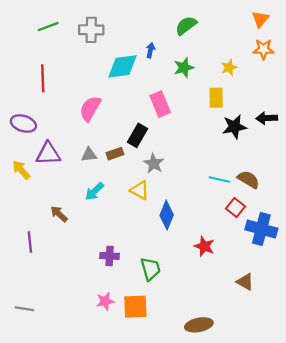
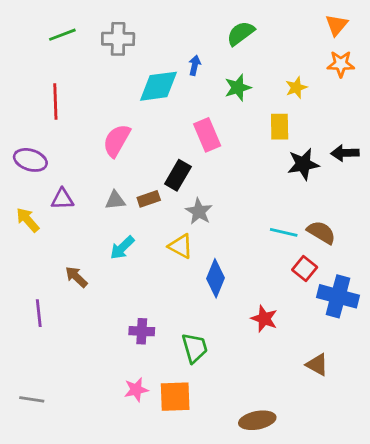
purple triangle: (48, 154) -> (62, 199), size x0.7

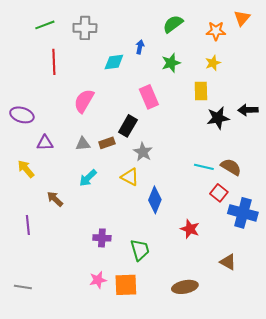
orange star: (341, 64) -> (216, 31), moved
cyan diamond: (158, 86) -> (114, 62), size x0.7
red line: (55, 102) -> (54, 62), moved
yellow arrow: (28, 220) -> (26, 169), moved
brown ellipse: (257, 420) -> (185, 287), moved

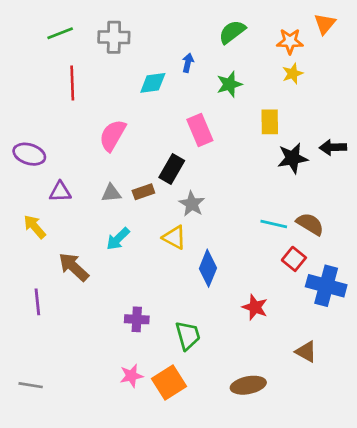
yellow star: (213, 63) -> (293, 74), moved
brown arrow: (55, 199) -> (74, 267), size x1.4
orange square: (126, 285) -> (169, 383), turned -30

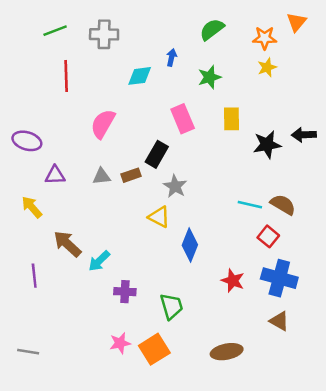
yellow rectangle: (270, 122) -> (232, 119), moved
cyan arrow: (118, 239) -> (99, 261), moved
blue cross: (326, 286) -> (279, 278), moved

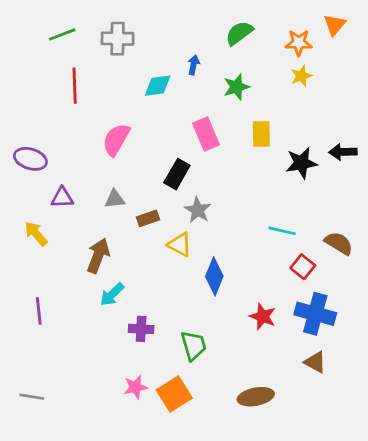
brown rectangle: (131, 175) -> (148, 218), moved
brown semicircle: (283, 205) -> (339, 243), moved
brown arrow: (67, 244) -> (98, 256), moved, turned 68

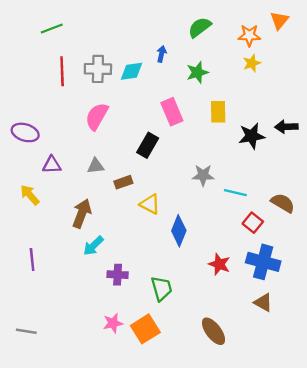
gray cross: (118, 39) -> (98, 69), moved
gray star: (198, 210) -> (203, 175), moved, turned -30
brown ellipse: (256, 397) -> (213, 331), turned 64

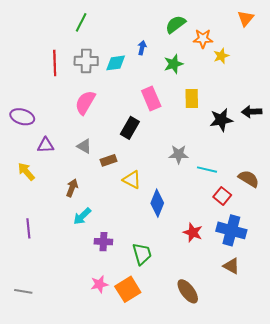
green line: (52, 28) -> (81, 22), moved, turned -42
orange star: (249, 35) -> (203, 39), moved
gray triangle: (96, 166) -> (84, 146), turned 35
brown arrow: (82, 213) -> (72, 188), size x0.7

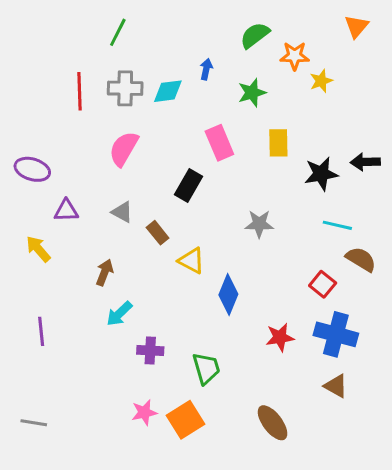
brown rectangle: (109, 160) -> (158, 233), turned 70
cyan line: (207, 170) -> (337, 225), moved
red star: (193, 232) -> (280, 337), turned -30

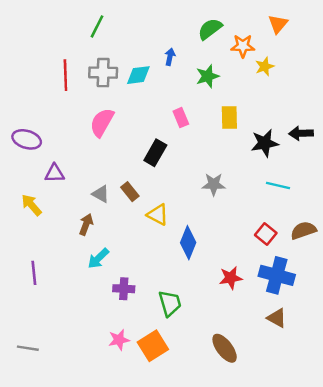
orange triangle: (356, 26) -> (278, 24), moved
pink rectangle: (219, 143) -> (181, 118), size x0.7
gray triangle: (122, 212) -> (101, 194), moved
brown semicircle: (361, 259) -> (303, 230), moved, turned -50

